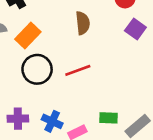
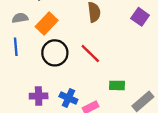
red line: (78, 70) -> (90, 54), turned 65
green rectangle: (108, 118) -> (117, 85), moved

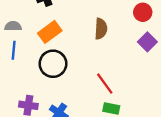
gray semicircle: (20, 18) -> (13, 26), moved
red line: (90, 54) -> (105, 84), moved

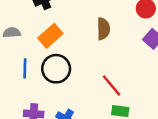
blue line: (14, 50) -> (25, 68), moved

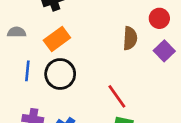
brown semicircle: (103, 29) -> (130, 38), moved

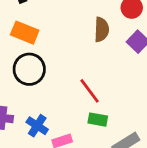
orange rectangle: (57, 39) -> (25, 33), turned 60

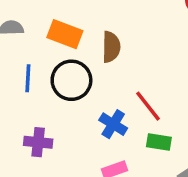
brown semicircle: (102, 30) -> (111, 47), moved
blue cross: (37, 126) -> (113, 124), moved

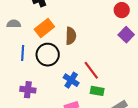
orange rectangle: (65, 34) -> (44, 28), turned -60

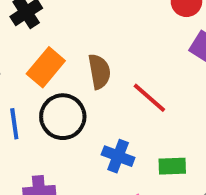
red line: (91, 70) -> (149, 98), moved

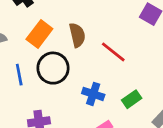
green rectangle: (172, 166) -> (132, 99), turned -30

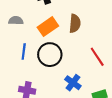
brown semicircle: (77, 35) -> (75, 23), moved

